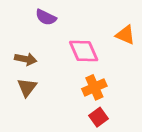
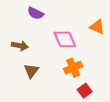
brown triangle: (27, 87) -> (31, 71), moved
red square: (98, 117) -> (85, 91), moved

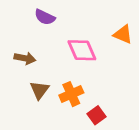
orange cross: (73, 68) -> (71, 94), moved
red square: (85, 91) -> (96, 115), moved

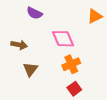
orange triangle: (123, 34) -> (95, 16), moved, turned -49
orange cross: (71, 94) -> (71, 64), moved

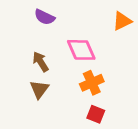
brown arrow: (19, 45) -> (41, 62), moved, turned -133
red square: (74, 89) -> (96, 114), turned -32

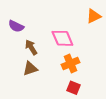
purple semicircle: (45, 17) -> (16, 26), moved
brown triangle: (39, 89) -> (30, 69), turned 35

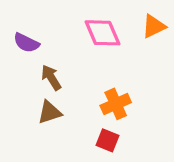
pink diamond: (62, 38) -> (102, 33), moved
red square: (74, 88) -> (107, 140), moved

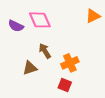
pink diamond: (102, 33) -> (40, 20), moved
brown arrow: (51, 78) -> (45, 51), moved

